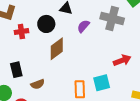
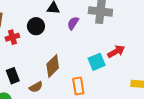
brown diamond: (57, 49) -> (53, 66), moved
cyan square: (102, 83) -> (97, 62), moved

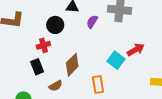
red cross: (12, 37) -> (43, 45), moved
cyan square: (97, 62) -> (116, 60), turned -30
black rectangle: (13, 76) -> (37, 67), moved

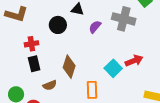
red cross: (43, 45) -> (31, 44), moved
brown diamond: (72, 65) -> (69, 67), turned -35

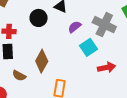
cyan square: (113, 68) -> (88, 47), moved
brown semicircle: (50, 85) -> (19, 76), turned 40

